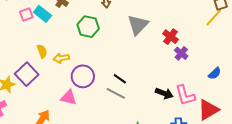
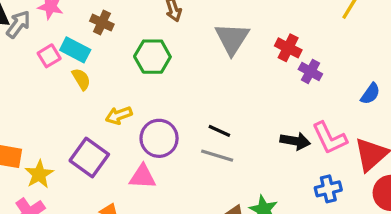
yellow semicircle: (42, 51) -> (81, 79), moved
purple square: (27, 74) -> (89, 157), moved

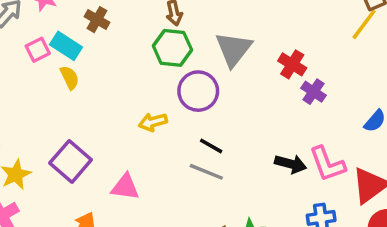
green hexagon: (152, 57) -> (172, 48), moved
yellow arrow: (119, 115) -> (153, 122), moved
purple circle: (159, 138) -> (198, 91), moved

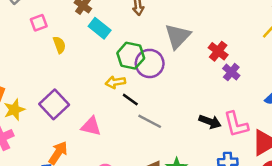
cyan rectangle: (66, 46) -> (100, 28), moved
green hexagon: (172, 48) -> (131, 56), moved
black line: (211, 146) -> (130, 100), moved

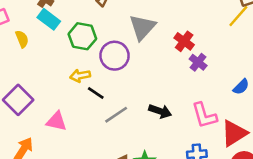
cyan rectangle: (100, 28) -> (49, 19), moved
green hexagon: (131, 56) -> (82, 36), moved
gray line: (150, 121) -> (116, 115), turned -60
black arrow: (210, 122) -> (160, 111), moved

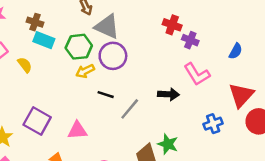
gray triangle: (142, 27) -> (107, 27), moved, turned -32
yellow arrow: (80, 76) -> (85, 71), moved
pink L-shape: (204, 115) -> (197, 74), moved

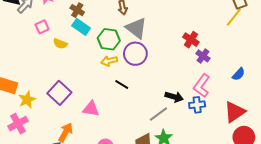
yellow semicircle: (25, 65) -> (60, 44), turned 136
pink L-shape: (197, 74) -> (202, 86), turned 55
gray line: (130, 109) -> (158, 114), moved
blue cross: (213, 124) -> (197, 105), moved

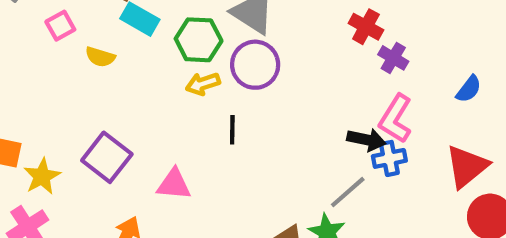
black line: (122, 84) -> (232, 130), turned 64
black arrow: (174, 97) -> (366, 140), moved
gray line: (158, 114) -> (348, 192), moved

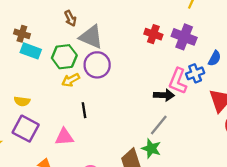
yellow semicircle: (100, 57) -> (22, 101), moved
purple cross: (393, 58) -> (184, 37), moved, size x1.5
black line: (232, 130) -> (84, 110), moved
blue cross: (389, 158) -> (195, 73), moved

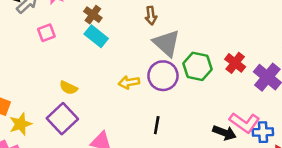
green hexagon: (64, 57) -> (198, 66), moved
blue cross: (195, 73) -> (263, 132), moved
pink L-shape: (178, 81) -> (245, 123), turned -95
black line: (84, 110) -> (157, 125), moved

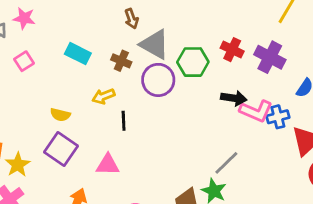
brown cross: (93, 15) -> (121, 61), moved
yellow arrow: (129, 82) -> (103, 96), moved
black line: (157, 125) -> (124, 121), moved
black arrow: (224, 133) -> (234, 98), moved

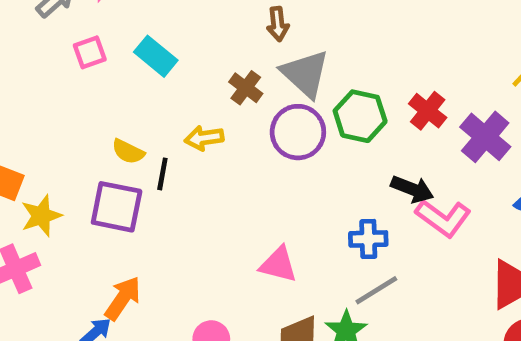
cyan rectangle: (78, 54) -> (156, 56), moved
blue cross: (278, 117) -> (368, 239), moved
black line: (124, 121) -> (162, 174), moved
purple square: (61, 149) -> (117, 207), turned -36
pink triangle: (108, 165) -> (278, 265), moved

